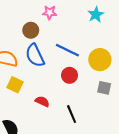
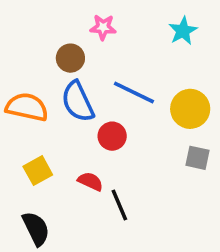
red circle: (69, 75) -> (112, 136), moved
yellow square: (15, 85) -> (38, 171), moved, turned 35
black line: (72, 114) -> (119, 205), moved

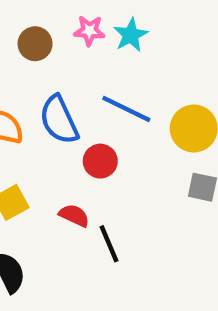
cyan star: (183, 31) -> (131, 35), moved
brown circle: (70, 58) -> (35, 44), moved

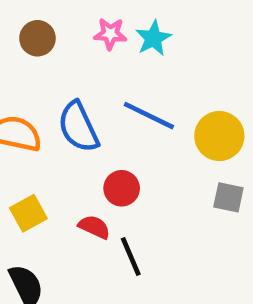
brown circle: (35, 44) -> (37, 38), moved
red circle: (100, 161) -> (122, 188), moved

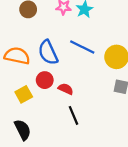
red circle: (122, 188) -> (45, 80), moved
red semicircle: (94, 227) -> (66, 89), moved

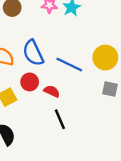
blue line: (82, 47) -> (69, 65), moved

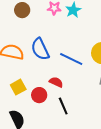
red circle: (30, 82) -> (39, 95), moved

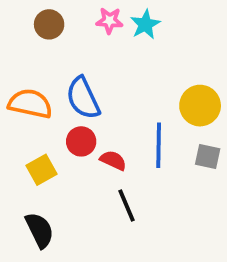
blue line: (71, 59) -> (159, 145), moved, turned 65
red circle: (39, 95) -> (81, 141), moved

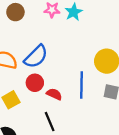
blue semicircle: (83, 98) -> (36, 57), turned -110
black line: (126, 206) -> (50, 122), moved

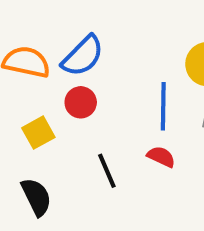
red semicircle: (54, 94) -> (161, 157), moved

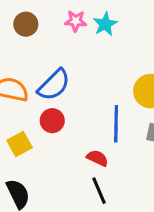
red semicircle: (161, 157) -> (97, 158), moved
black line: (107, 171) -> (99, 191), moved

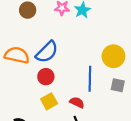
yellow square: (20, 144) -> (49, 101), moved

